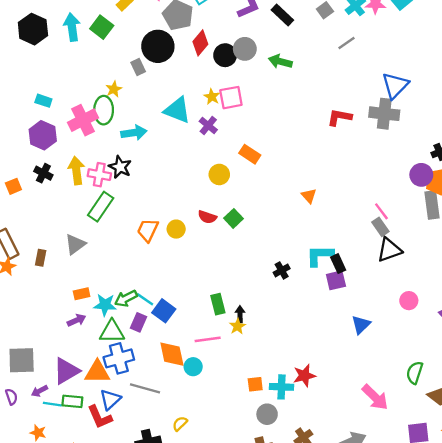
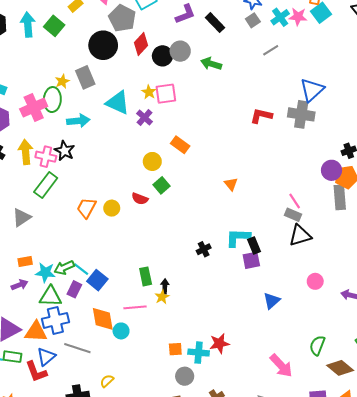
gray rectangle: (138, 67) -> (85, 77), moved, size x1.5
green square: (234, 218) -> (161, 185), moved
gray rectangle: (380, 227) -> (293, 215), turned -35

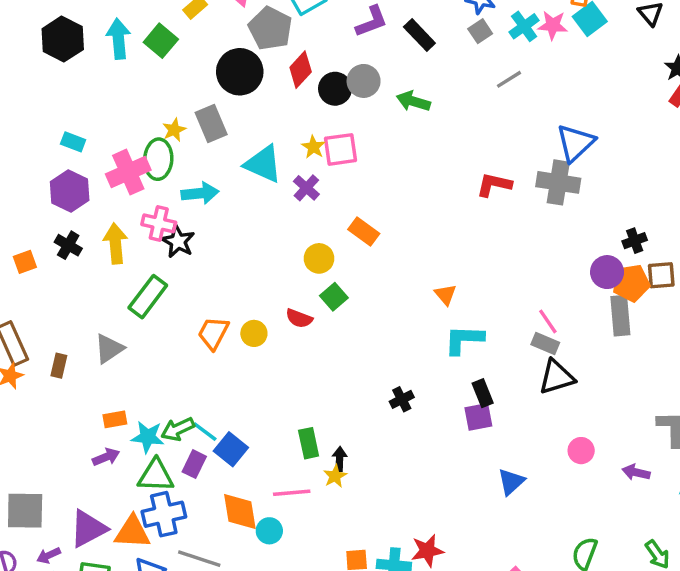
pink cross: (46, 157) -> (159, 223), moved
cyan L-shape: (238, 238) -> (464, 340), moved

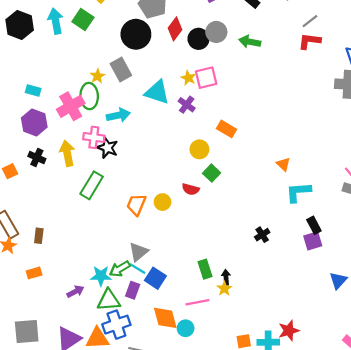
red L-shape: (494, 185) -> (309, 41), moved
gray triangle: (109, 349) -> (138, 252), moved
orange rectangle: (115, 419) -> (34, 273), moved

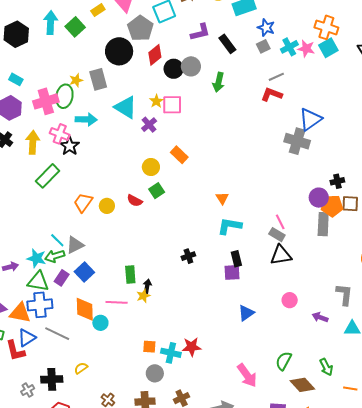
black hexagon: (20, 25) -> (16, 34), moved
green arrow: (250, 42) -> (219, 82), turned -102
cyan line: (137, 269) -> (57, 240), moved

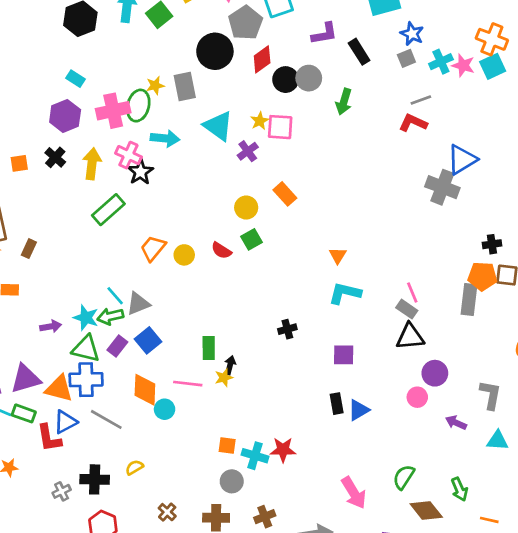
purple circle: (319, 198) -> (435, 373), moved
black rectangle: (236, 259) -> (337, 404), moved

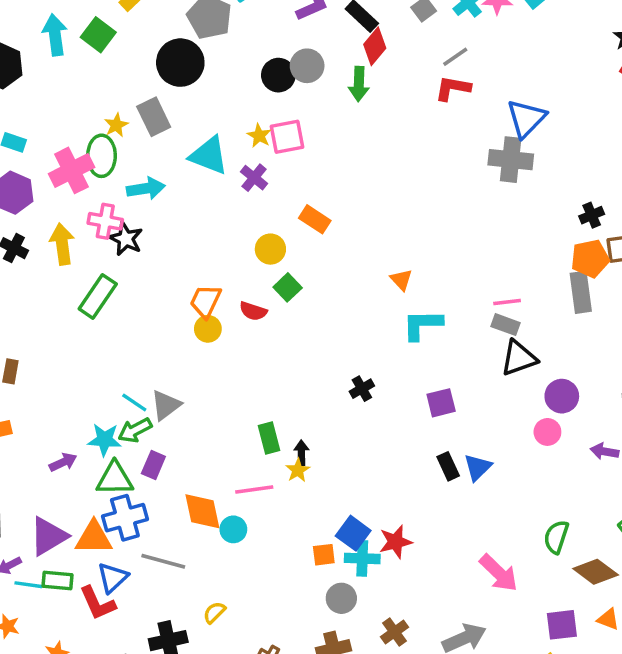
red diamond: (262, 59) -> (375, 46), moved
orange trapezoid: (153, 248) -> (206, 301), moved
pink line: (412, 293) -> (507, 302), turned -60
blue square: (148, 340) -> (353, 533), moved

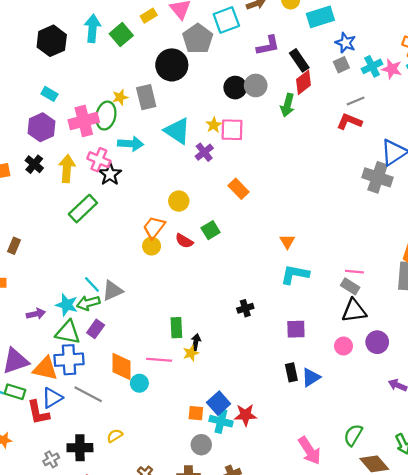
yellow circle: (270, 249) -> (179, 201), moved
pink circle: (547, 432) -> (343, 346), moved

